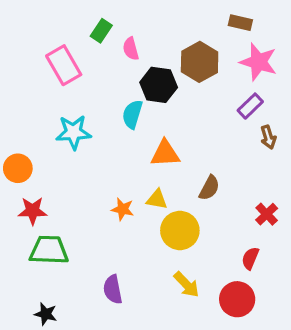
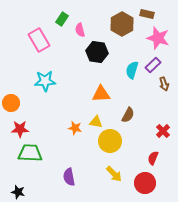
brown hexagon: (200, 62) -> (122, 24), moved
cyan semicircle: (132, 114) -> (132, 70), moved
black star: (46, 314) -> (18, 192), moved

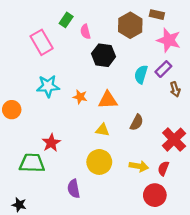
orange star: (75, 128) -> (80, 97), moved
red star: (20, 129) -> (51, 143), moved, turned -30
red cross: (163, 131) -> (174, 140), size x1.6
yellow circle: (110, 141) -> (99, 162), moved
yellow arrow: (114, 174) -> (139, 166), moved, turned -36

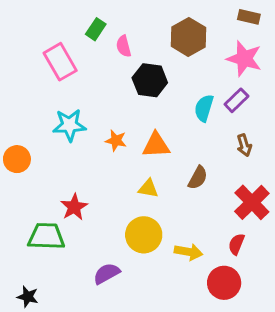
brown rectangle: (157, 15) -> (249, 17), moved
brown arrow: (175, 89) -> (244, 145), moved
yellow arrow: (139, 166) -> (189, 252), moved
purple semicircle: (74, 189) -> (107, 273), turned 72

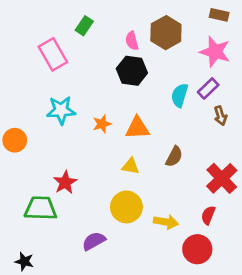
pink semicircle: (124, 46) -> (132, 41), moved
orange star: (116, 141) -> (102, 124), turned -30
brown arrow: (244, 145) -> (220, 116), moved

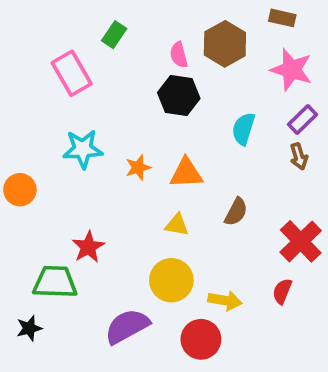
brown rectangle: (219, 15) -> (282, 18), moved
purple rectangle: (208, 88) -> (303, 120), moved
purple semicircle: (94, 241) -> (127, 326), size x1.4
red circle: (197, 249) -> (201, 339), moved
black star: (24, 261) -> (29, 328), moved, turned -30

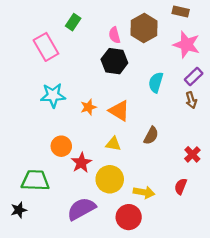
orange triangle: (186, 173) -> (119, 111), turned 35
orange circle: (20, 190) -> (61, 146), moved
red cross: (301, 241) -> (192, 154), size x0.6
red star: (88, 247) -> (81, 163), moved

